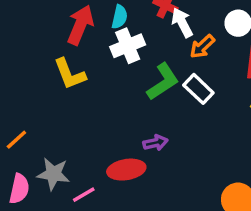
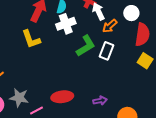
white rectangle: (198, 89) -> (107, 51), turned 66
purple arrow: (155, 143) -> (100, 101), moved

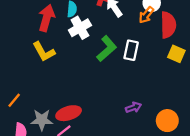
orange arrow: (110, 26) -> (146, 15), moved
red ellipse: (62, 97) -> (69, 113), moved

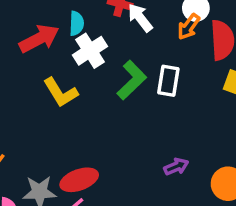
red arrow: (47, 18) -> (39, 39), turned 50
yellow L-shape: (44, 52) -> (61, 92), moved

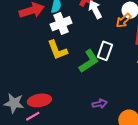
green L-shape: (132, 80) -> (89, 61), moved
yellow L-shape: (61, 92) -> (57, 50), moved

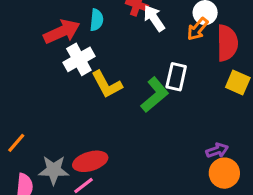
white cross: (61, 24) -> (79, 59), moved
purple arrow: (100, 104) -> (217, 150), moved

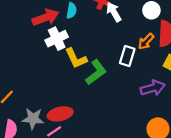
orange arrow: (198, 29) -> (146, 41), moved
green L-shape: (155, 95) -> (96, 72), moved
purple arrow: (217, 150) -> (153, 88), moved, size x1.5

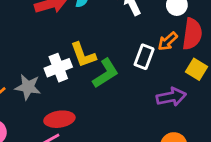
white cross: (57, 39) -> (58, 68), moved
gray star: (33, 119) -> (28, 87), moved

